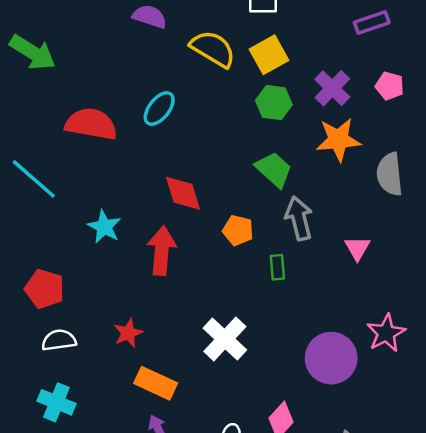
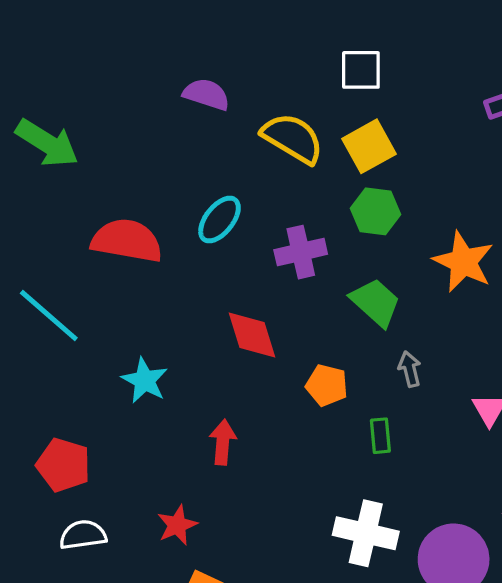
purple cross: (332, 88) -> (301, 252), moved, turned 33
orange star: (338, 140) -> (463, 262), turned 30
gray arrow: (299, 218) -> (410, 369), size x0.6
red arrow: (162, 251) -> (223, 442), moved, size x0.7
white cross: (225, 339) -> (366, 533), moved, turned -30

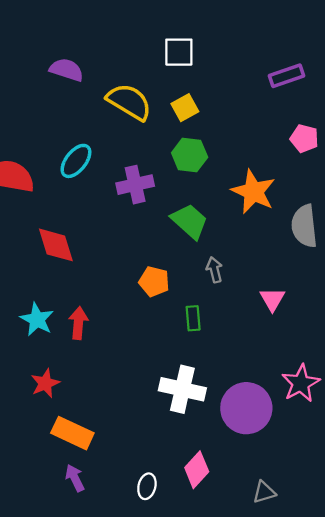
yellow square: (369, 146) -> (185, 108), size x0.7
red diamond: (252, 335) -> (56, 245), moved
cyan star: (145, 380) -> (37, 319), moved

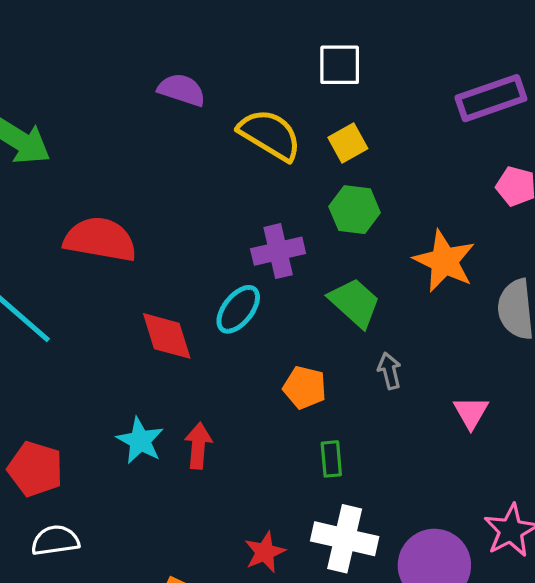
purple rectangle: (287, 76) -> (491, 98), size x1.4
cyan ellipse: (76, 161) -> (238, 309), moved
green rectangle: (193, 318) -> (331, 459), moved
red star: (45, 383) -> (265, 552), moved

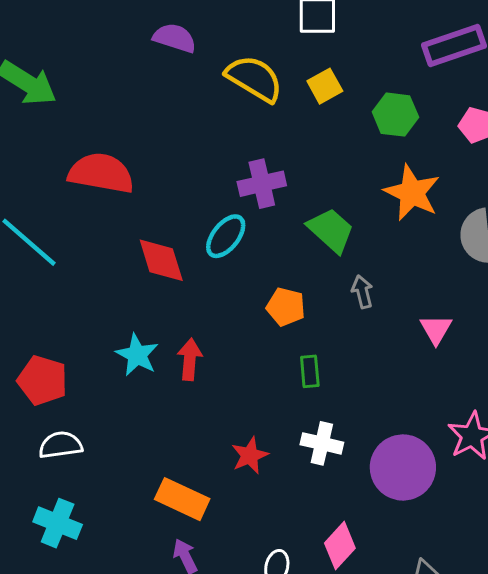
green hexagon: (355, 210) -> (395, 115), moved
white cross: (345, 539) -> (322, 443), size x0.7

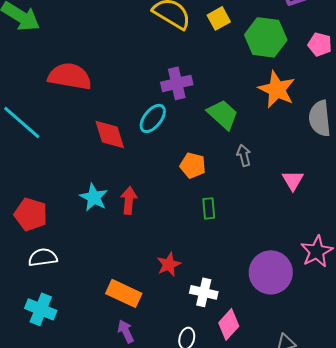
green hexagon: (395, 115) -> (266, 37), size x1.4
white cross: (322, 443) -> (204, 292), moved

